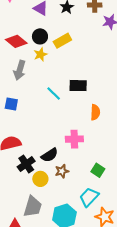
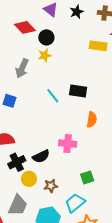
red diamond: (16, 41) -> (25, 27), moved
yellow rectangle: (62, 41) -> (98, 46), moved, turned 30
green square: (98, 170) -> (87, 177), turned 32
brown star: (62, 171) -> (51, 186), moved

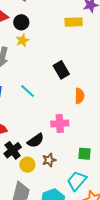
black rectangle: (78, 91) -> (61, 70), turned 60
cyan line: (53, 96) -> (28, 91), moved
green square: (87, 177) -> (85, 154), turned 32
brown star: (51, 186) -> (49, 160), moved

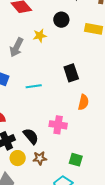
black circle: (21, 22) -> (61, 20), moved
cyan line: (28, 91) -> (34, 86), turned -63
black semicircle: (36, 140) -> (31, 136), turned -108

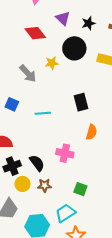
black circle: (61, 20) -> (74, 48), size x1.5
gray arrow: (16, 47) -> (28, 73), turned -72

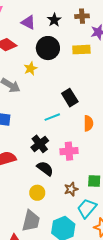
cyan line: (43, 113) -> (52, 117), moved
black cross: (12, 166) -> (40, 144), moved
brown star: (45, 185) -> (71, 189), moved

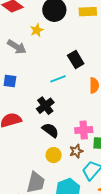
pink cross: (69, 151) -> (84, 130), moved
yellow circle: (37, 193) -> (54, 155), moved

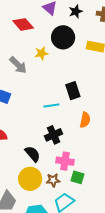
black cross: (45, 106) -> (54, 135), moved
yellow circle: (54, 155) -> (30, 179), size x1.5

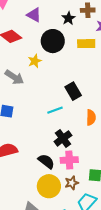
black star: (76, 11) -> (68, 18), moved
pink cross: (65, 161) -> (69, 160), moved

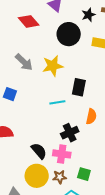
yellow star: (35, 61) -> (53, 66), moved, size x1.5
black rectangle: (73, 91) -> (79, 87), turned 30
black cross: (63, 138) -> (70, 133), moved

